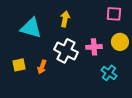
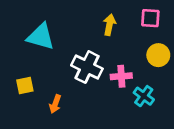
yellow arrow: (65, 19) -> (109, 25), moved
pink cross: (94, 47) -> (121, 76), moved
orange arrow: (42, 67) -> (55, 104), moved

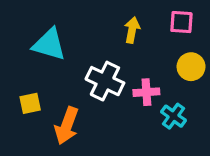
orange arrow: (55, 104) -> (67, 126), size x1.6

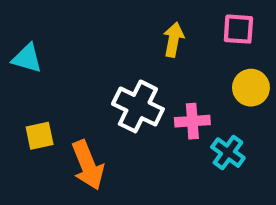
cyan triangle: (49, 44) -> (27, 58), moved, size x0.7
orange arrow: (67, 126) -> (88, 165), turned -42

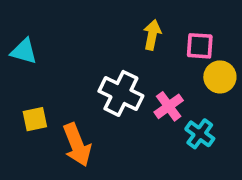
pink square: (238, 29) -> (200, 46), moved
pink cross: (192, 121) -> (169, 106), turned -32

